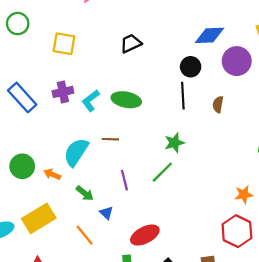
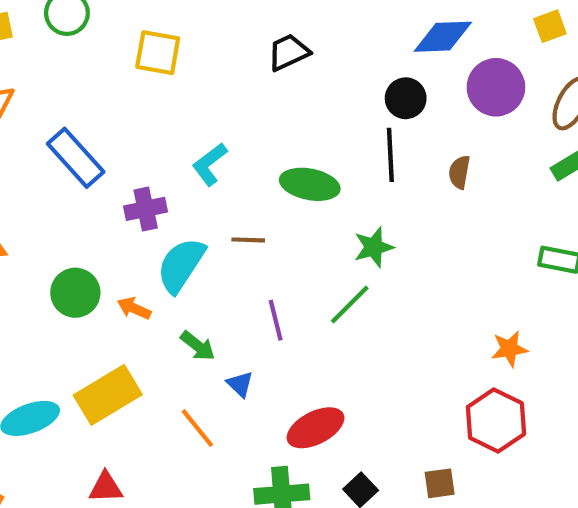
purple cross: (63, 92) -> (146, 209), moved
green ellipse: (126, 100) -> (310, 184), moved

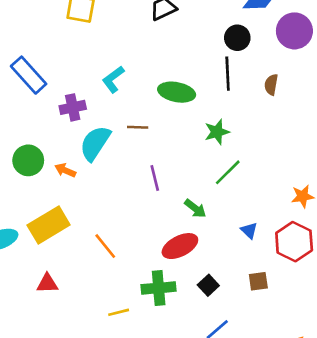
green line: (350, 305) -> (228, 172), moved
green arrow: (198, 346) -> (195, 208), moved
blue triangle: (240, 384) -> (249, 230), moved

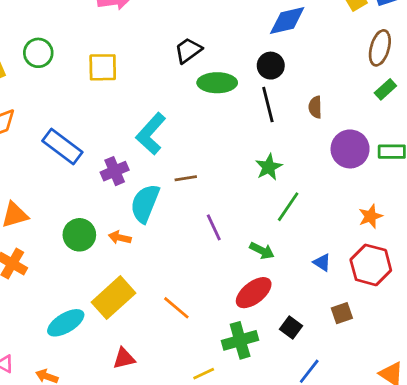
purple circle: (294, 31) -> (350, 149), moved
cyan L-shape: (113, 79) -> (151, 134), size x1.4
green ellipse: (177, 92) -> (217, 83), moved

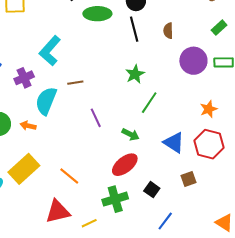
green rectangle: (385, 89) -> (219, 28), moved
blue triangle: (322, 262) -> (174, 143), size x1.6
red triangle: (124, 358) -> (58, 212), moved, size x1.5

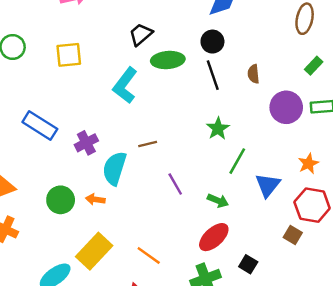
cyan L-shape: (50, 51) -> (125, 85), moved
blue triangle: (174, 143) -> (268, 185), moved, turned 40
brown square: (188, 179) -> (293, 235), moved, turned -35

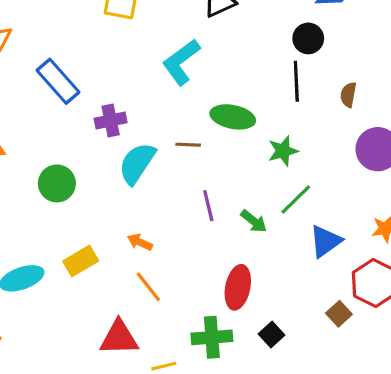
green ellipse: (168, 60) -> (233, 117), moved
orange arrow: (95, 199) -> (140, 242), moved
green arrow: (218, 201) -> (254, 221), moved
red ellipse: (214, 237) -> (238, 287), turned -52
yellow rectangle: (94, 251) -> (81, 261), size x0.7

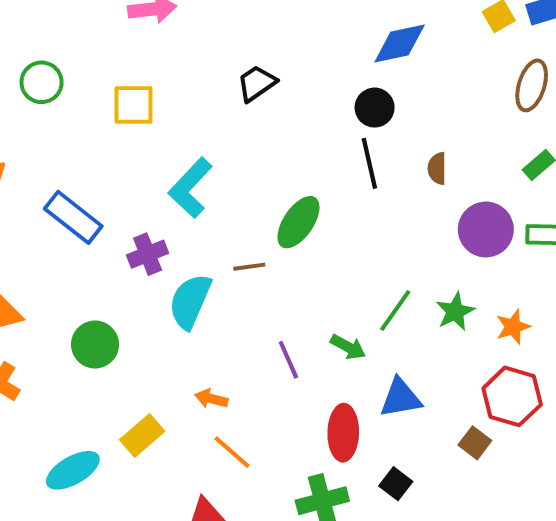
cyan L-shape: (181, 62) -> (190, 188), moved
green ellipse: (233, 117) -> (298, 222), turned -57
green star: (283, 151) -> (455, 312), moved
purple line: (208, 206) -> (288, 360), moved
blue triangle: (325, 241) -> (401, 398), moved, turned 36

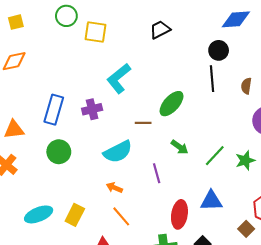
green circle: (42, 82) -> (66, 16), moved
blue rectangle: (73, 217) -> (54, 110), moved, turned 60
cyan semicircle: (190, 301) -> (118, 152), moved, turned -148
green arrow: (348, 347) -> (180, 147), moved
yellow rectangle: (142, 435) -> (75, 215), moved, turned -30

